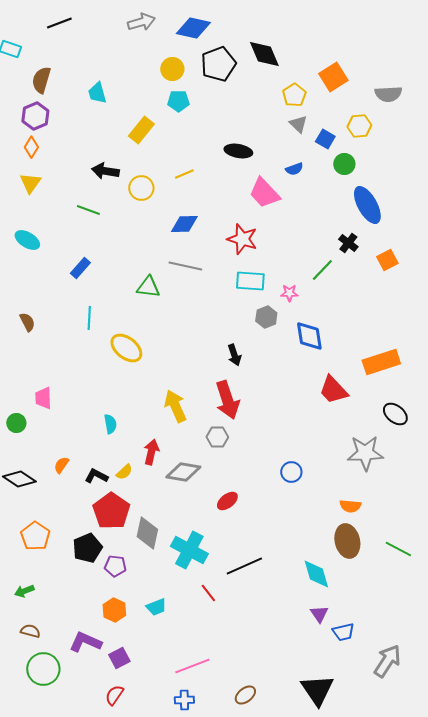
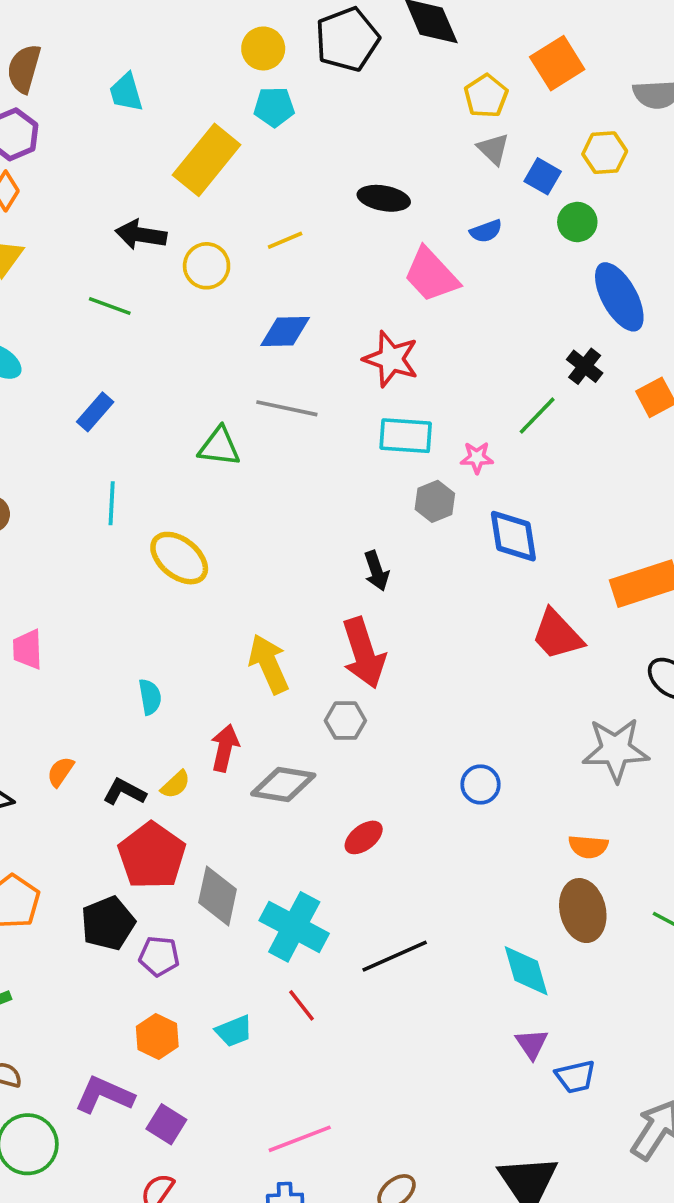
yellow rectangle: (141, 130) -> (207, 160), size x1.4
red line: (208, 593) -> (302, 1005), moved
purple square: (119, 658) -> (166, 1124), turned -30

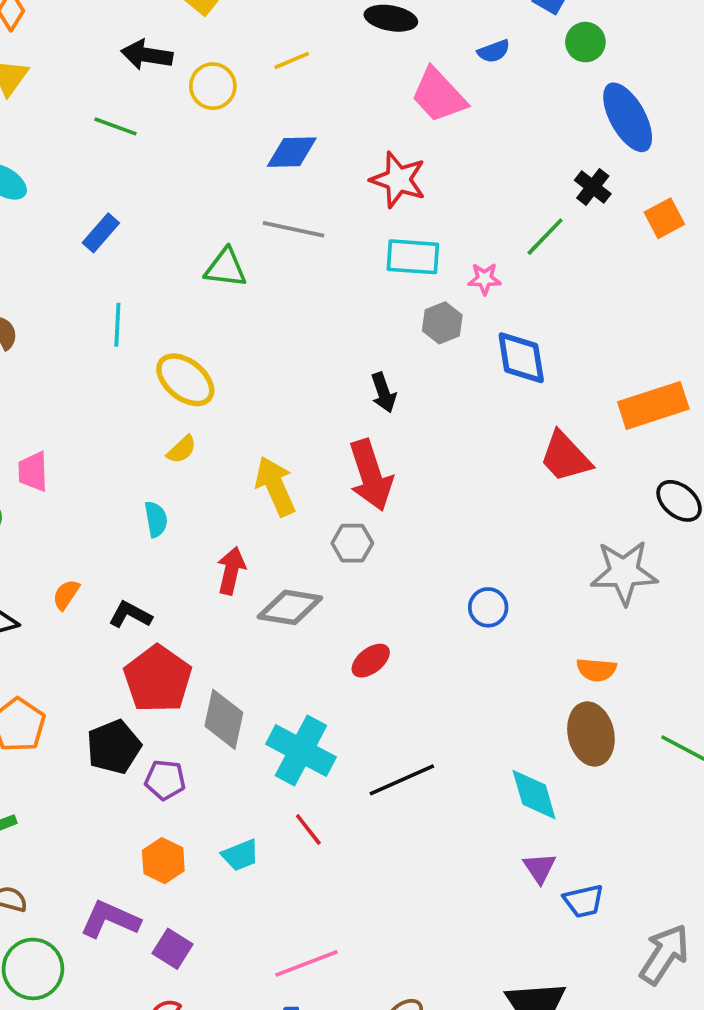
yellow semicircle: (176, 784) -> (182, 450), moved

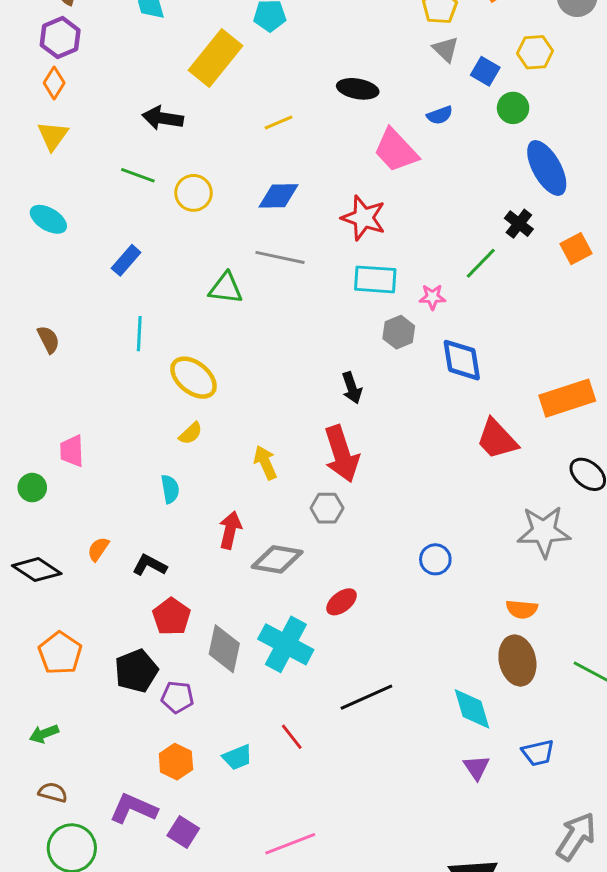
yellow circle: (213, 86) -> (193, 193), moved
yellow arrow: (275, 486) -> (265, 463), size x0.7
red pentagon: (158, 679) -> (172, 617), size x0.7
cyan cross: (301, 751) -> (286, 644), moved
blue trapezoid: (584, 901) -> (538, 753), moved

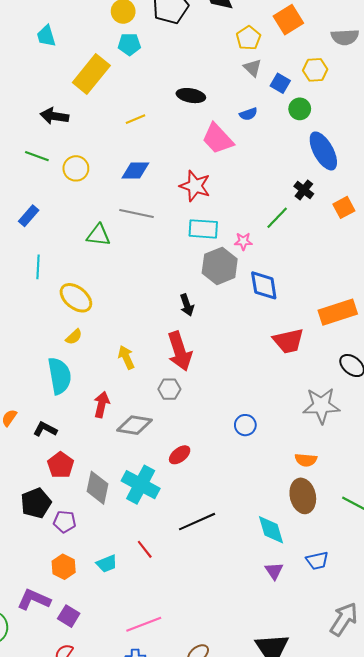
gray hexagon: (399, 332) -> (220, 266), size x1.6
red trapezoid: (497, 439) -> (288, 341), turned -60
cyan semicircle: (170, 489) -> (59, 376), size x1.8

